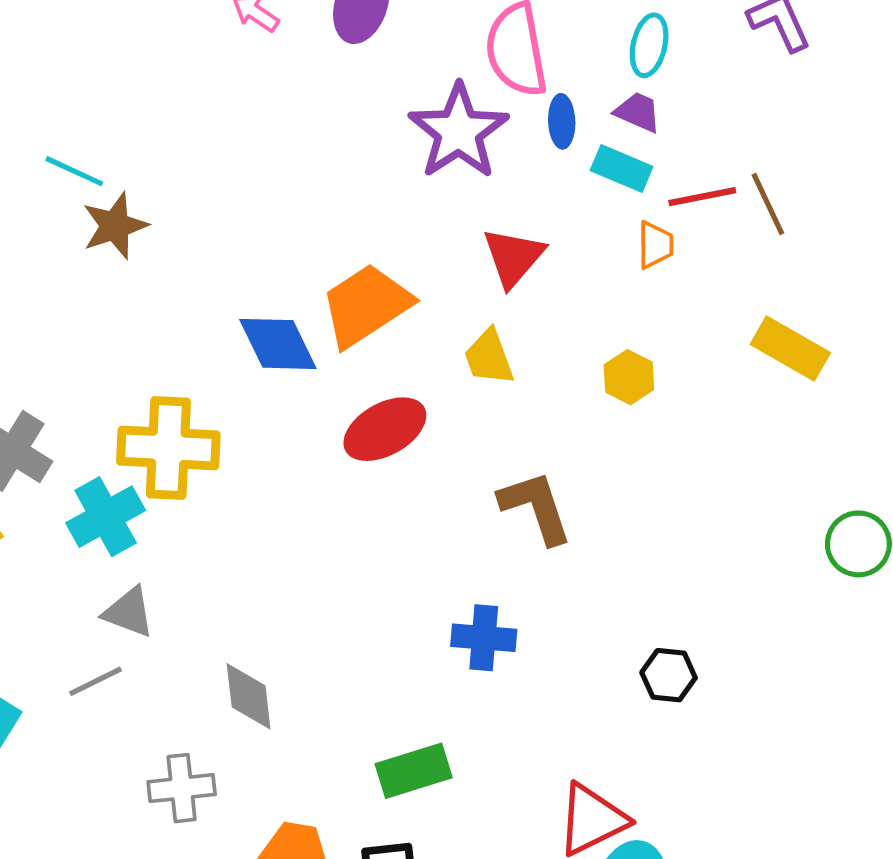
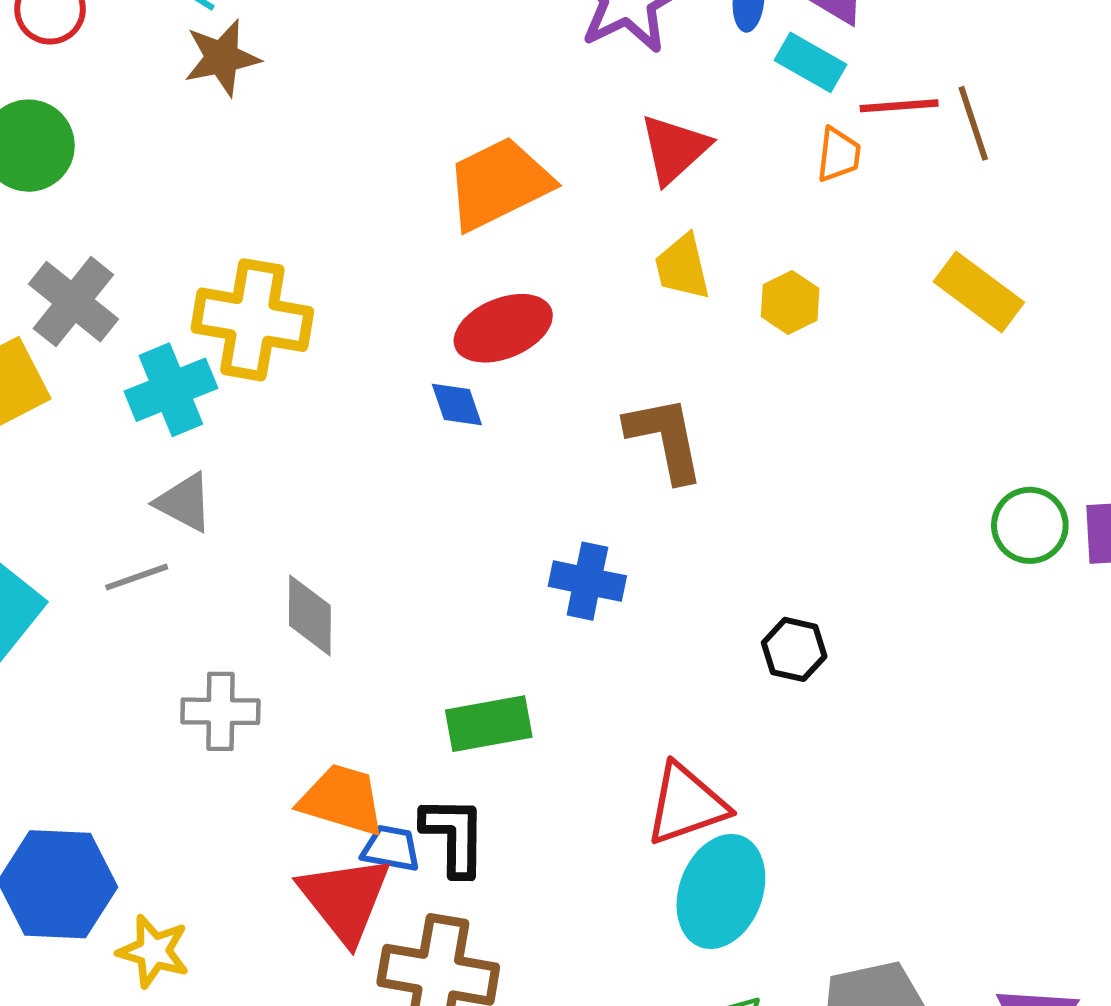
blue diamond: (278, 344) -> (457, 404), moved, size x0.6
yellow trapezoid: (489, 357) -> (682, 267), moved

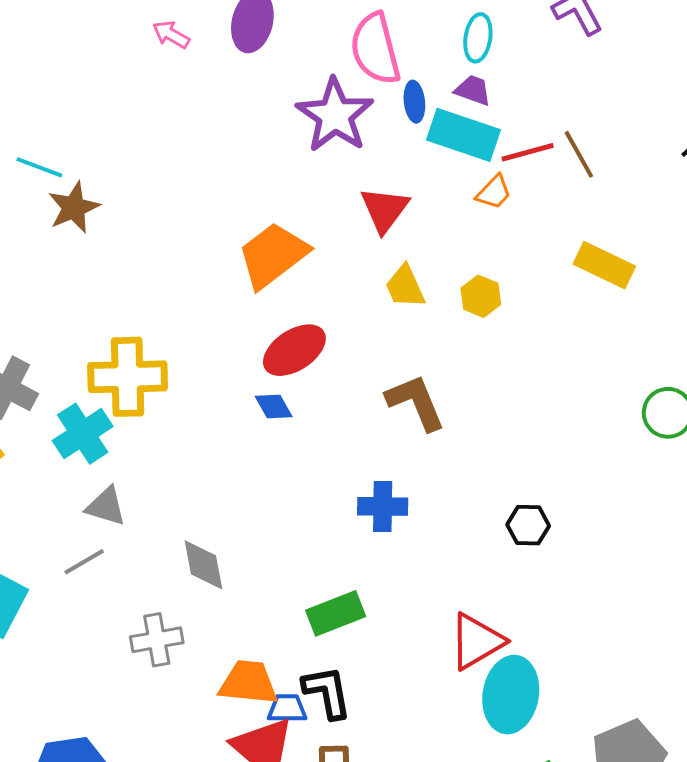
cyan rectangle: (811, 62) -> (463, 135), size x1.5
orange trapezoid: (839, 155) -> (494, 192), turned 48

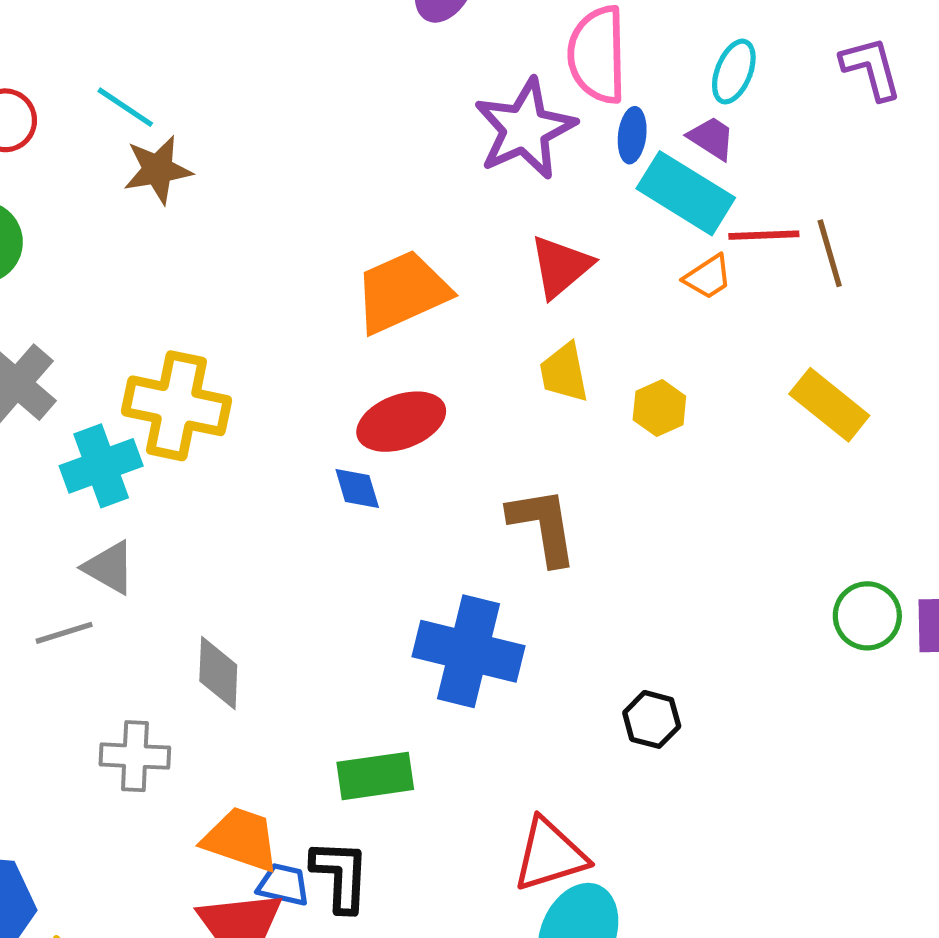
blue cross: (383, 506) -> (469, 651), size x1.6

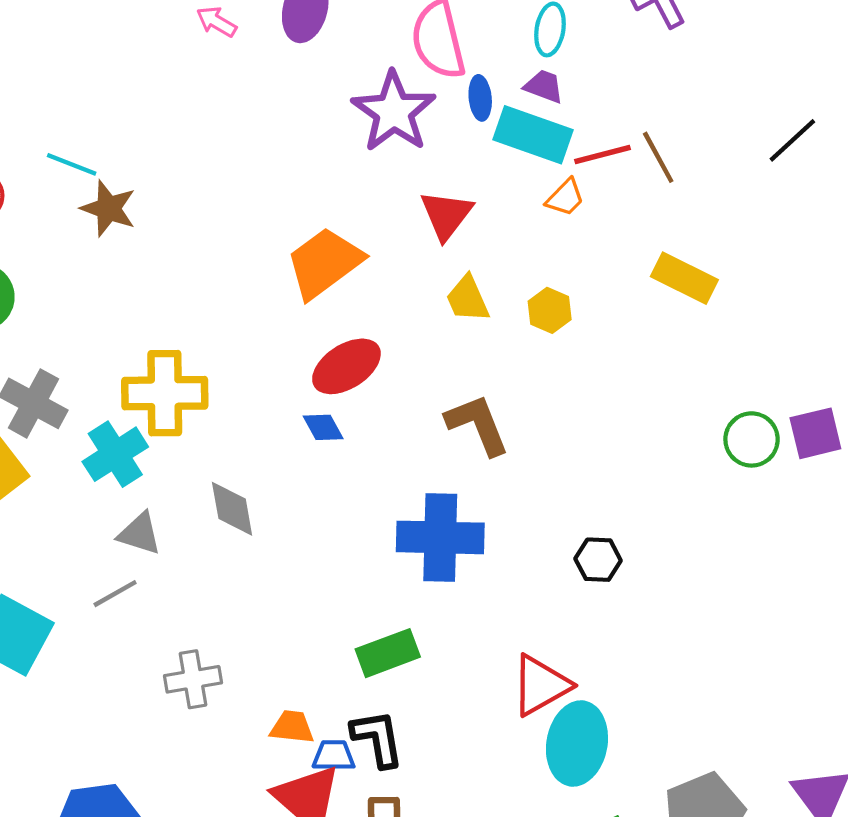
brown star: (158, 170) -> (108, 208), turned -30
gray diamond: (218, 673) -> (232, 509), moved
orange trapezoid: (241, 839) -> (292, 727), size x0.7

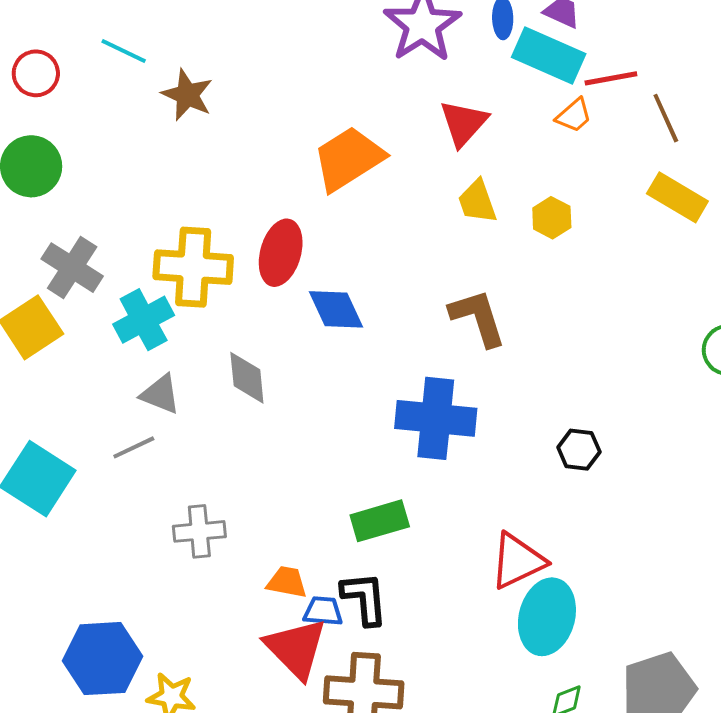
brown line: (658, 157) -> (666, 118), moved
brown star: (108, 208) -> (187, 95), moved
red ellipse: (346, 366) -> (281, 253), moved, turned -46
blue diamond: (323, 427) -> (336, 309), size x1.5

